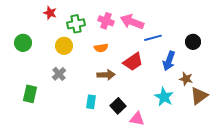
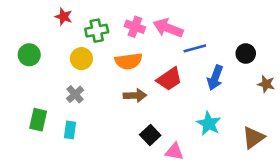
orange semicircle: (101, 48) -> (129, 61), size x1.5
brown star: (186, 79) -> (266, 84), moved
brown triangle: (199, 96) -> (253, 138), moved
cyan rectangle: (91, 102) -> (70, 130), moved

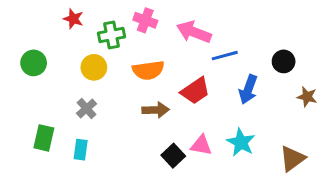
pink cross: (135, 27) -> (145, 20), moved
pink triangle: (174, 152) -> (201, 145), moved

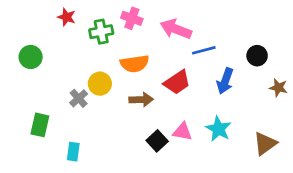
yellow circle: (94, 67) -> (100, 84), moved
cyan rectangle: (81, 150) -> (73, 152), moved

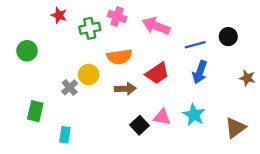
blue line: (204, 50) -> (195, 45), moved
black circle: (257, 56) -> (228, 37), moved

